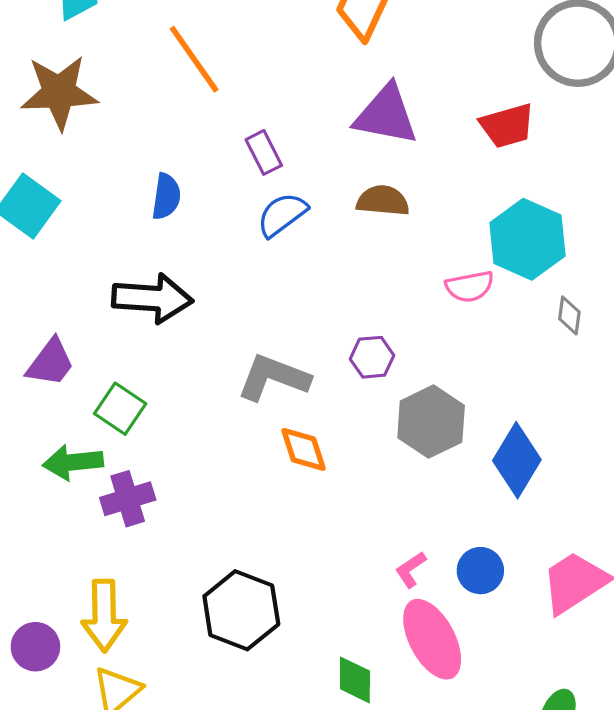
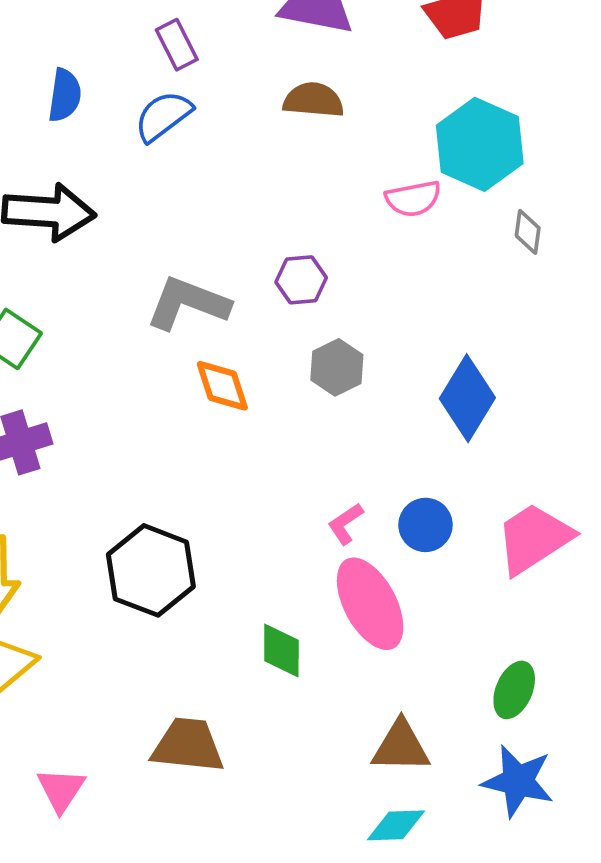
blue semicircle: (282, 215) -> (163, 116), moved
gray hexagon: (431, 422) -> (337, 367), moved, size x0.7

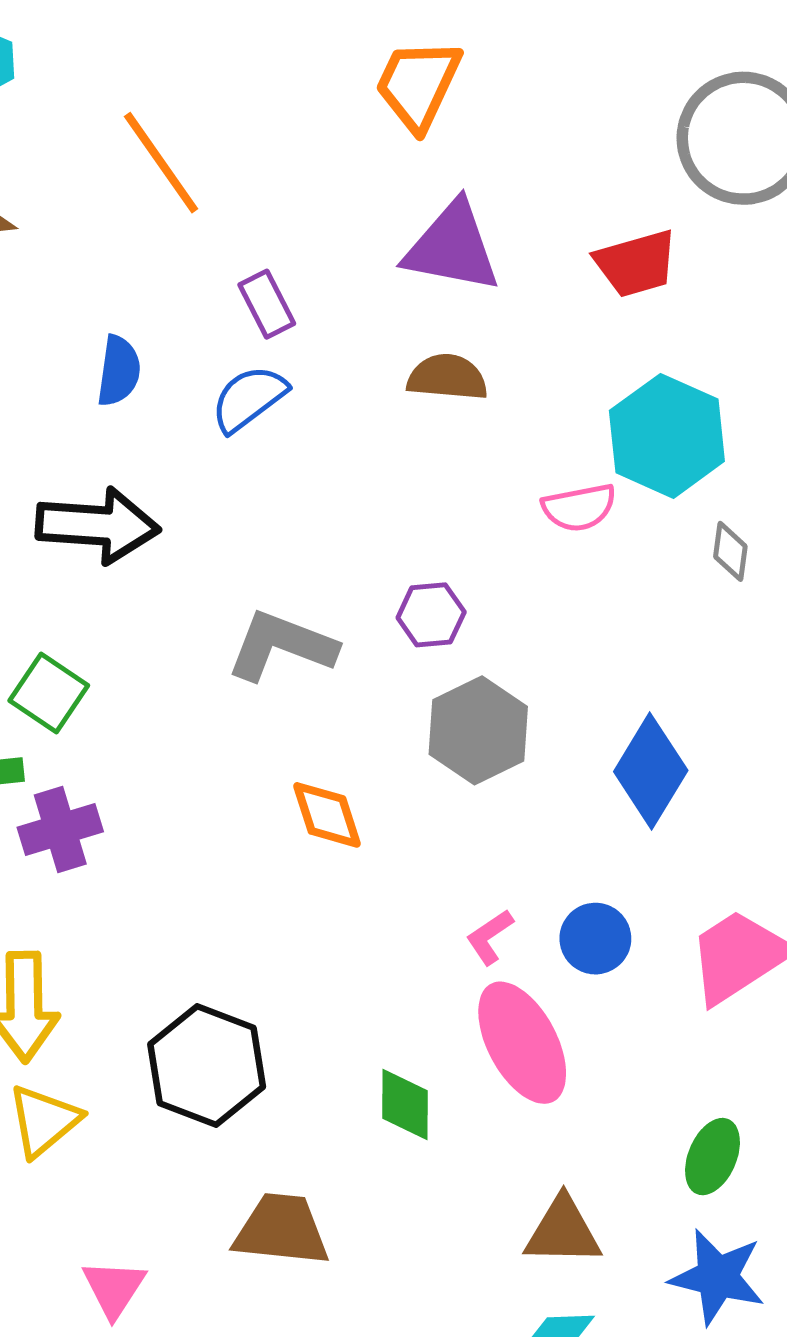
gray hexagon: (337, 367) -> (478, 730), size x1.4
orange diamond: (222, 386) -> (327, 815), moved
black hexagon: (151, 570) -> (207, 1065), moved

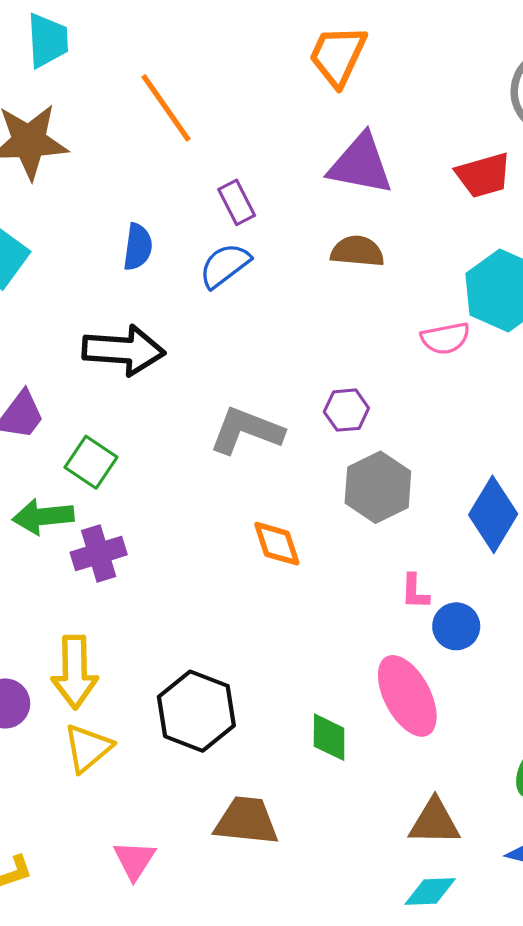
pink L-shape: (490, 937) -> (415, 592), moved, turned -54

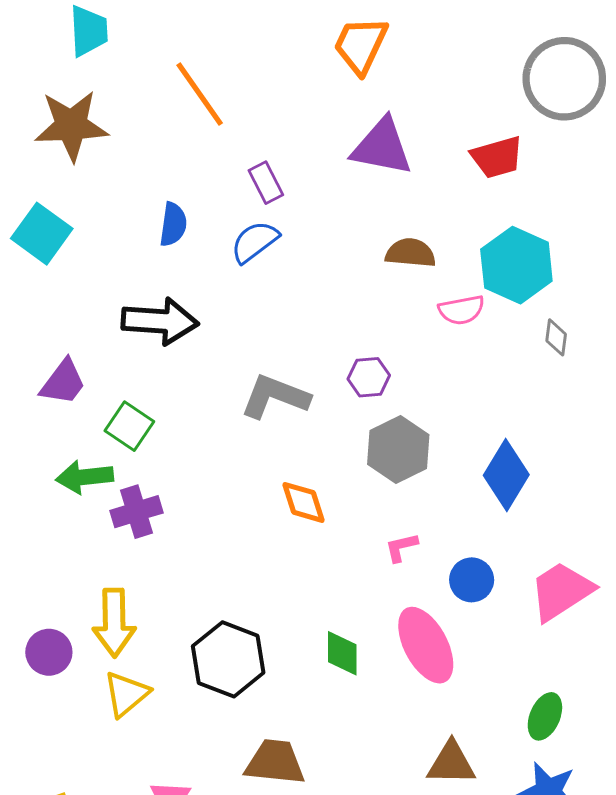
brown semicircle: (357, 251) -> (410, 253), moved
pink L-shape: (415, 592) -> (401, 547), moved, turned 75
green diamond: (329, 737) -> (342, 653), moved

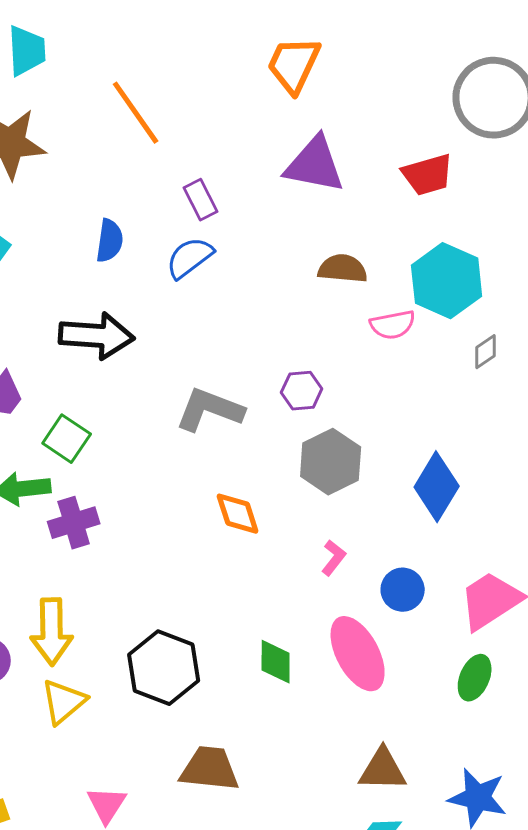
gray diamond: (556, 337) -> (486, 352), turned 48
pink L-shape: (401, 547) -> (334, 558), turned 141
green ellipse: (545, 716) -> (475, 678), moved

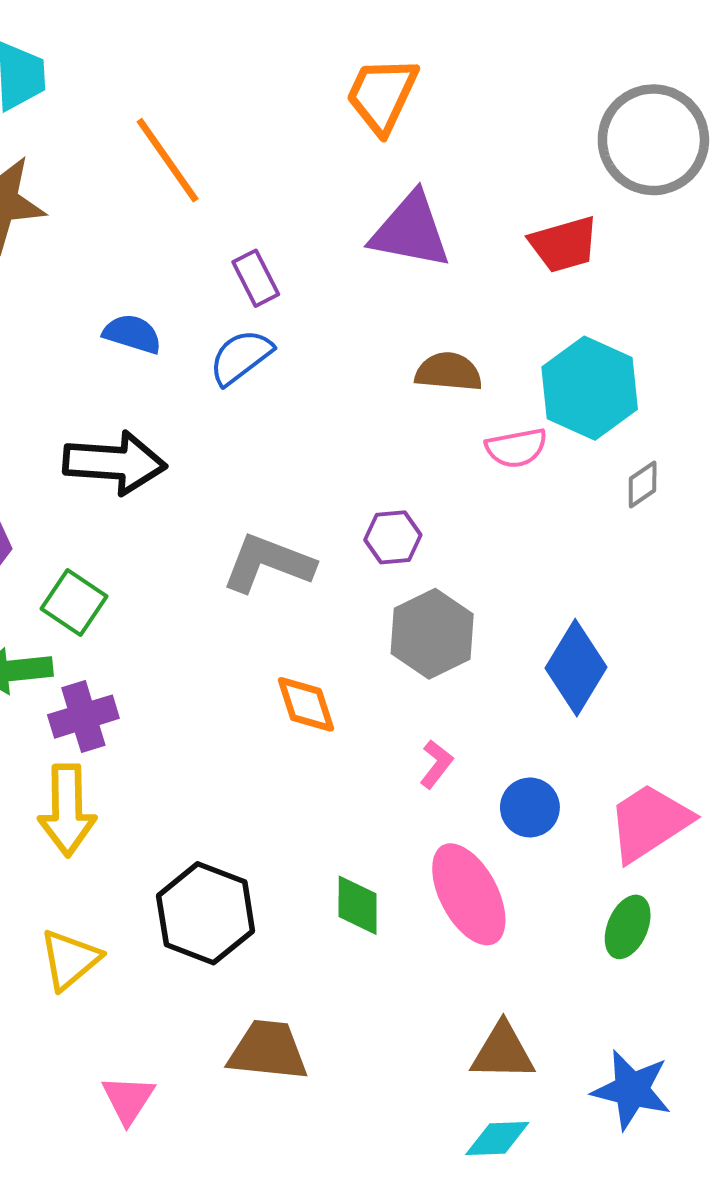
blue semicircle: (110, 241) -> (132, 334), turned -81
yellow arrow: (52, 632) -> (67, 810), moved

